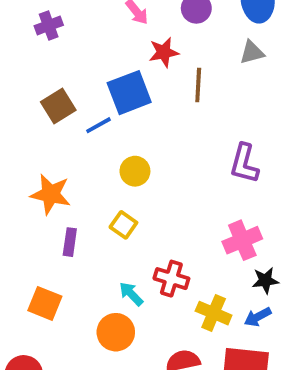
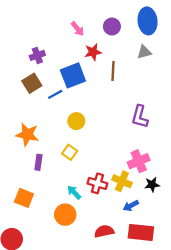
purple cross: (49, 25) -> (37, 55), moved
yellow cross: (214, 313) -> (122, 181), moved
blue arrow: (258, 317) -> (131, 206), moved

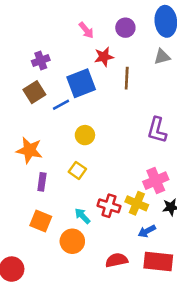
orange square: (24, 198) -> (41, 221), moved

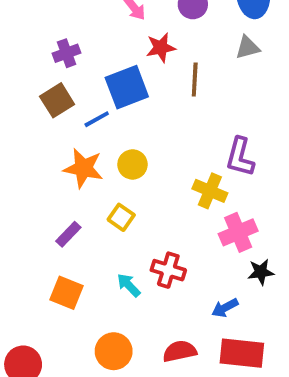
orange star: (29, 150) -> (83, 168), moved
purple rectangle: (42, 182) -> (68, 234), turned 36
yellow cross: (137, 203) -> (210, 191), moved
orange circle: (72, 241) -> (114, 351), moved

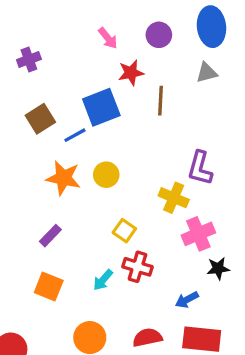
purple cross: (66, 53) -> (29, 60), moved
yellow square: (121, 217) -> (124, 231), moved
cyan arrow: (129, 285) -> (103, 280), turned -95

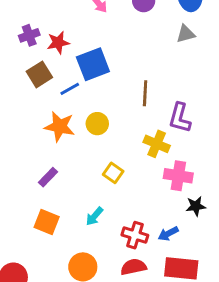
purple cross: (29, 60) -> (29, 35), moved
red star: (131, 73) -> (58, 43), moved
brown line: (161, 101) -> (145, 93), moved
pink cross: (198, 234) -> (178, 176), turned 32
red cross: (137, 267) -> (135, 235), moved

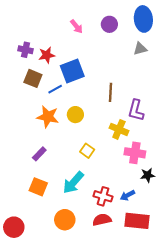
purple cross: (29, 35) -> (25, 50), turned 32
brown square: (39, 74) -> (33, 78), turned -36
cyan arrow: (94, 216) -> (73, 183), size x1.6

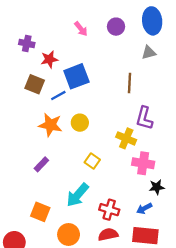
purple cross: (25, 50) -> (27, 44), moved
brown line: (110, 92) -> (130, 83), moved
orange square: (38, 187) -> (40, 212), moved
blue arrow: (127, 195) -> (144, 208), moved

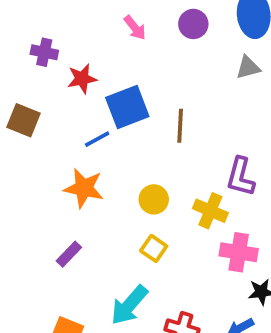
brown line: (130, 83) -> (180, 126), moved
brown square: (35, 84) -> (24, 120), moved
yellow circle: (80, 123) -> (154, 199), moved

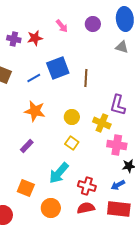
gray triangle: (248, 67) -> (122, 47), turned 32
red star: (82, 79) -> (35, 38), moved
blue line: (97, 139) -> (34, 78), moved

